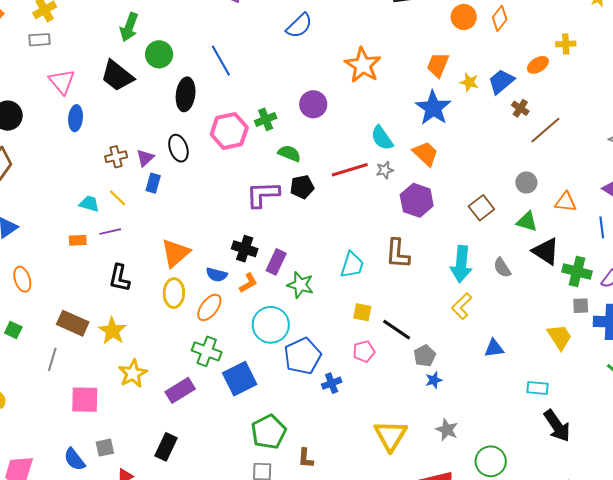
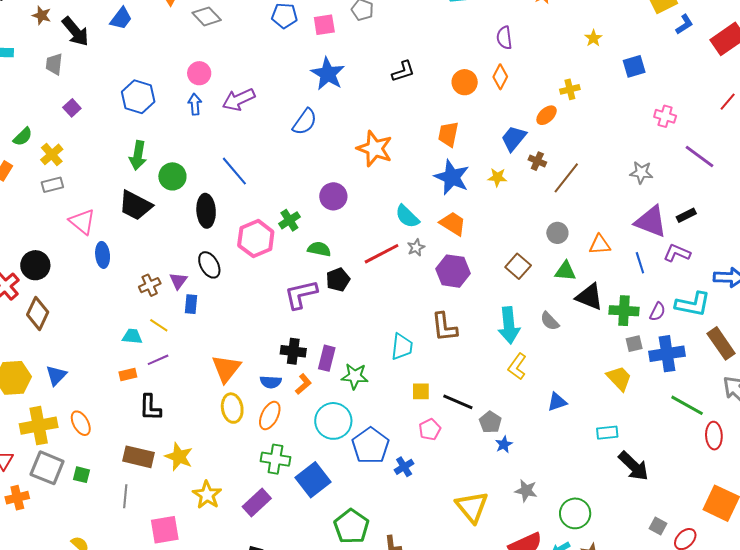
yellow star: (469, 82) -> (497, 177), moved
black L-shape: (119, 278) -> (150, 407), moved

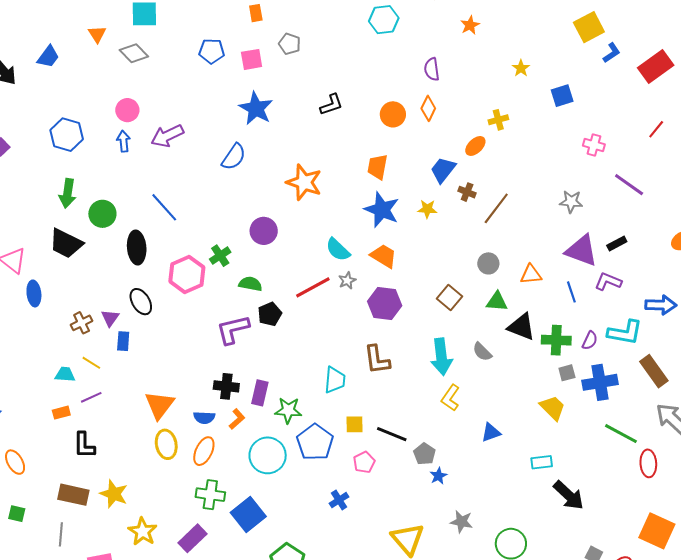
blue pentagon: (370, 446) -> (315, 442), moved

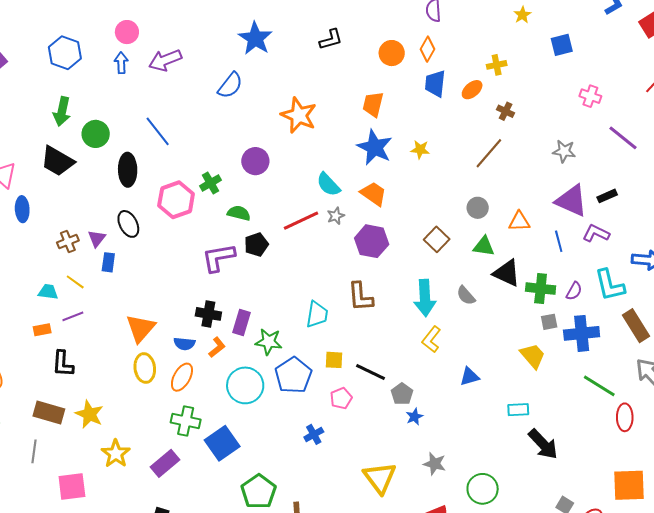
blue trapezoid: (443, 170) -> (435, 84), moved, turned -36
brown cross: (467, 192) -> (506, 111), moved
cyan L-shape: (625, 332) -> (610, 285), turned 63
orange square: (657, 531) -> (629, 485), turned -30

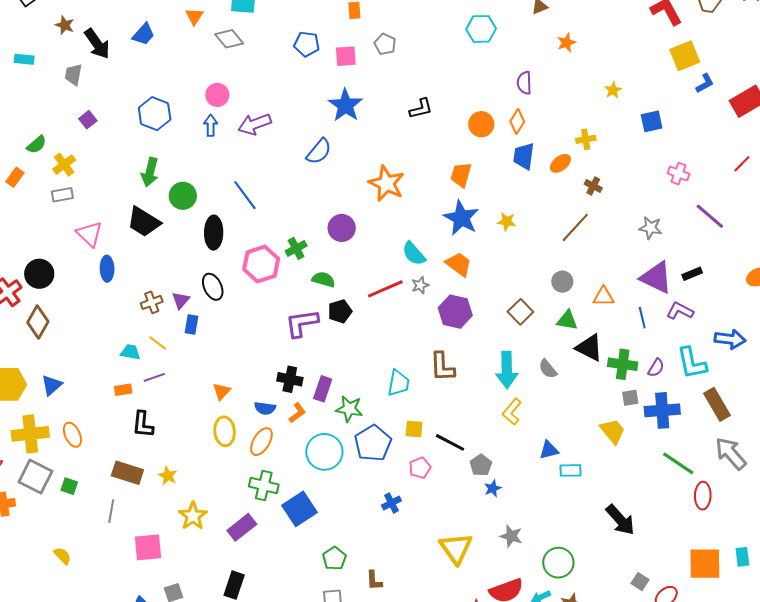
orange triangle: (141, 328) -> (222, 391), size x0.6
cyan rectangle: (518, 410) -> (570, 470), moved
yellow star: (89, 414) -> (168, 476), size x0.7
green pentagon: (259, 492) -> (334, 558), size x0.7

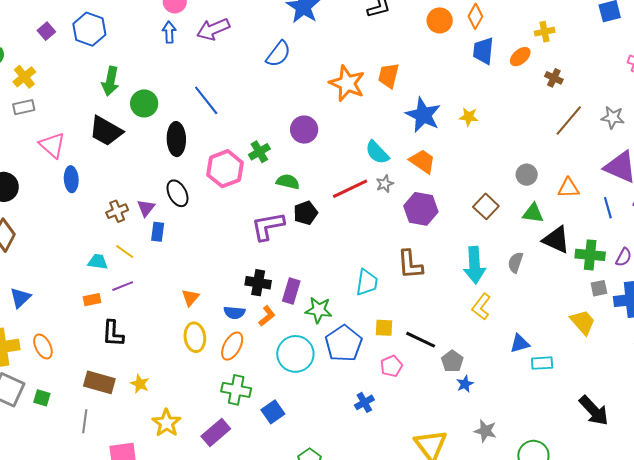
blue hexagon: (155, 114) -> (89, 29), moved
orange trapezoid: (461, 175) -> (389, 76), moved
brown line: (575, 227) -> (569, 121), moved
gray semicircle: (548, 369) -> (515, 262), turned 60
blue square: (300, 509) -> (273, 412), size x0.7

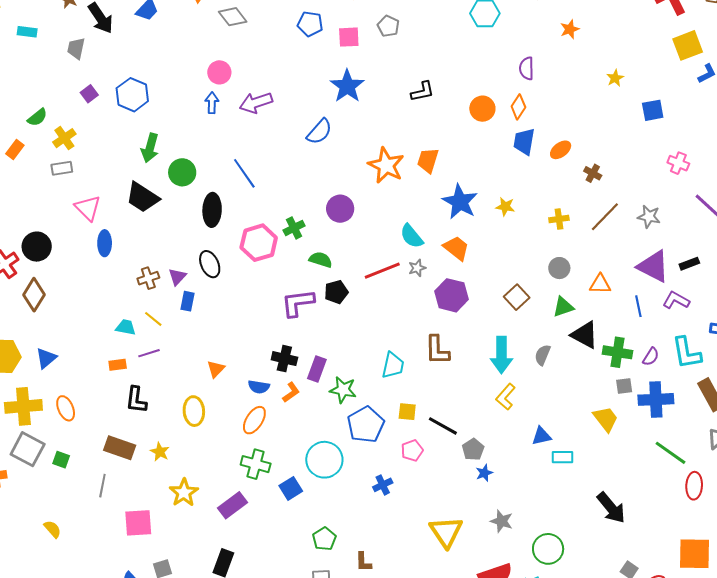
yellow cross: (545, 32) -> (559, 219), moved
green triangle: (533, 213) -> (563, 307), turned -30
yellow ellipse: (195, 337) -> (194, 411), moved
cyan circle: (295, 354) -> (324, 460), moved

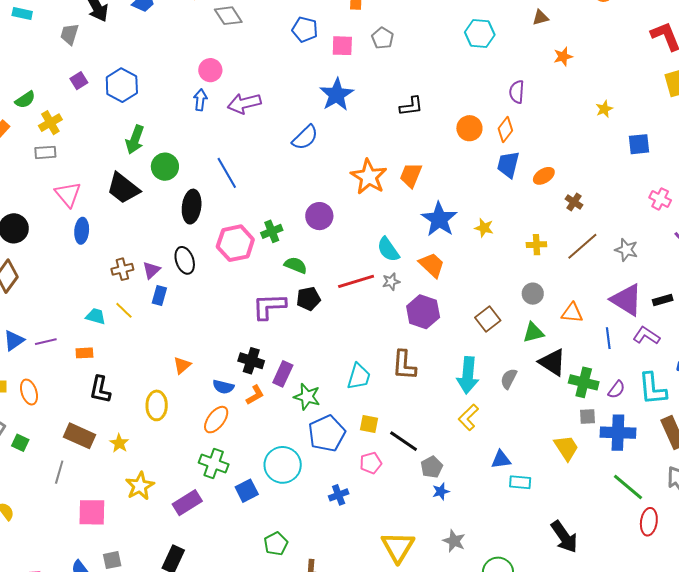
purple line: (149, 353) -> (46, 342), moved

